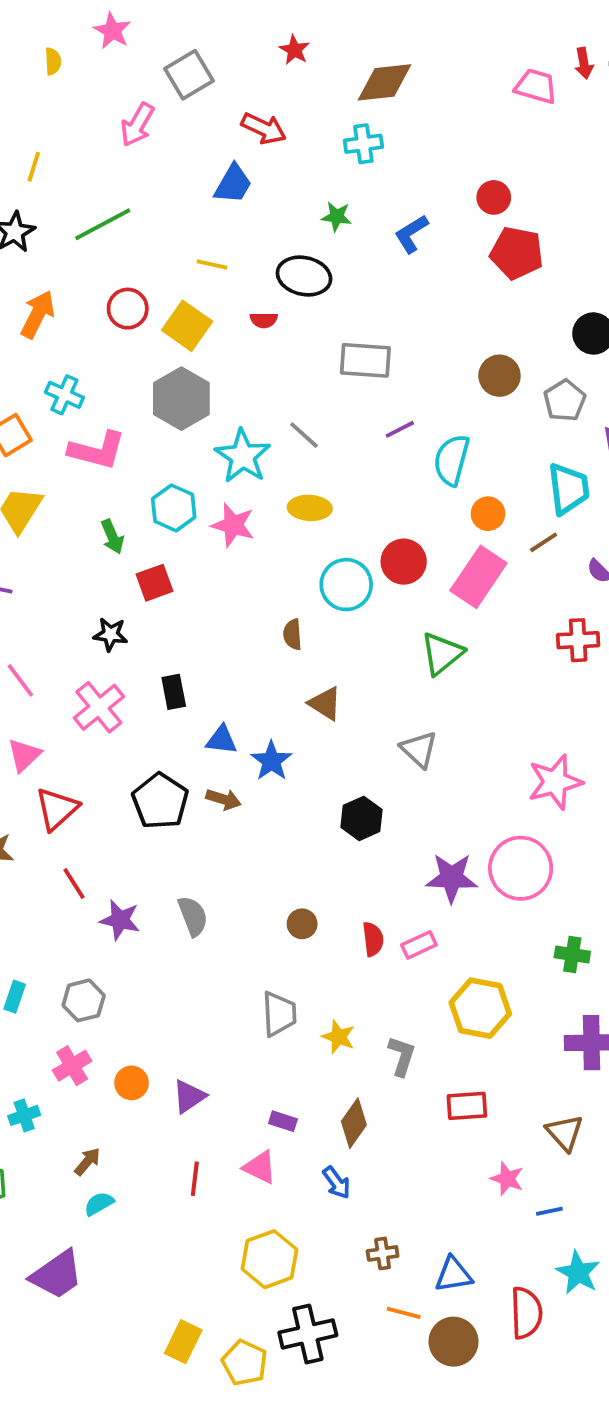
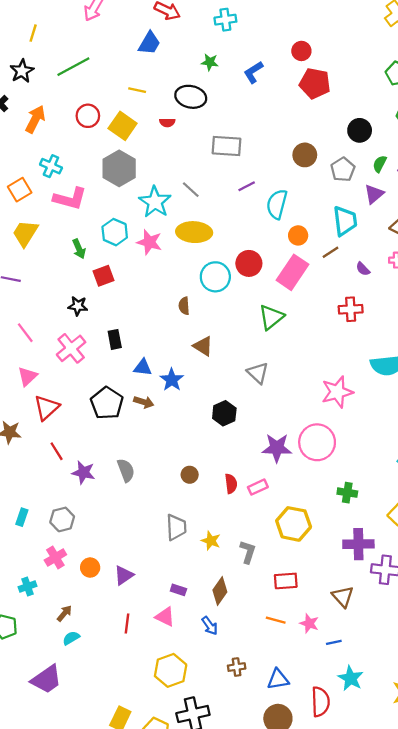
yellow ellipse: (310, 508) -> (194, 232), size x1.4
orange line: (404, 1313) -> (276, 620), moved

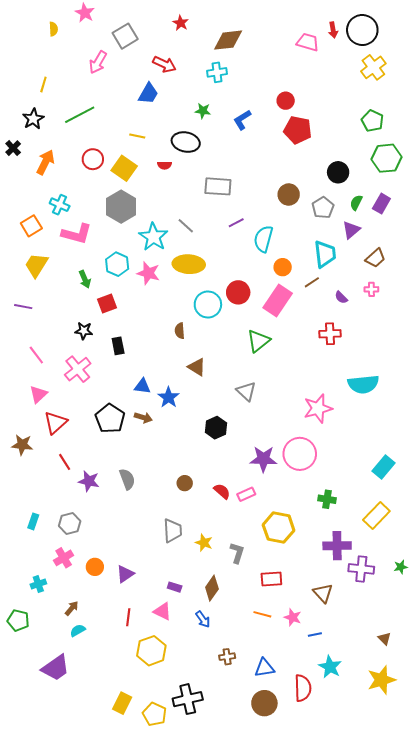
black rectangle: (115, 339) -> (118, 346), moved
red semicircle: (231, 484) -> (222, 491), turned -42
yellow hexagon: (171, 670) -> (151, 651), moved

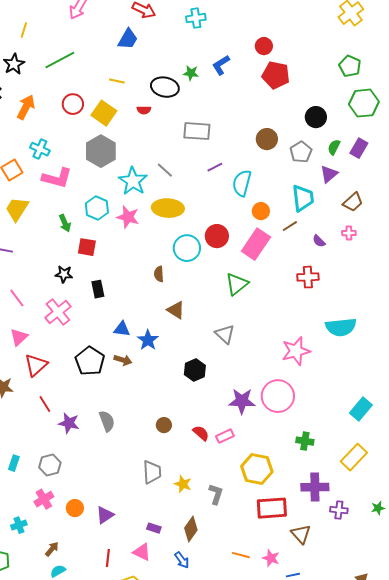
green star: (203, 111) -> (191, 73), moved
red square: (107, 303) -> (87, 247), turned 30
purple cross: (361, 569) -> (339, 510), size x0.7
red rectangle: (271, 579) -> (272, 508), moved, size x1.4

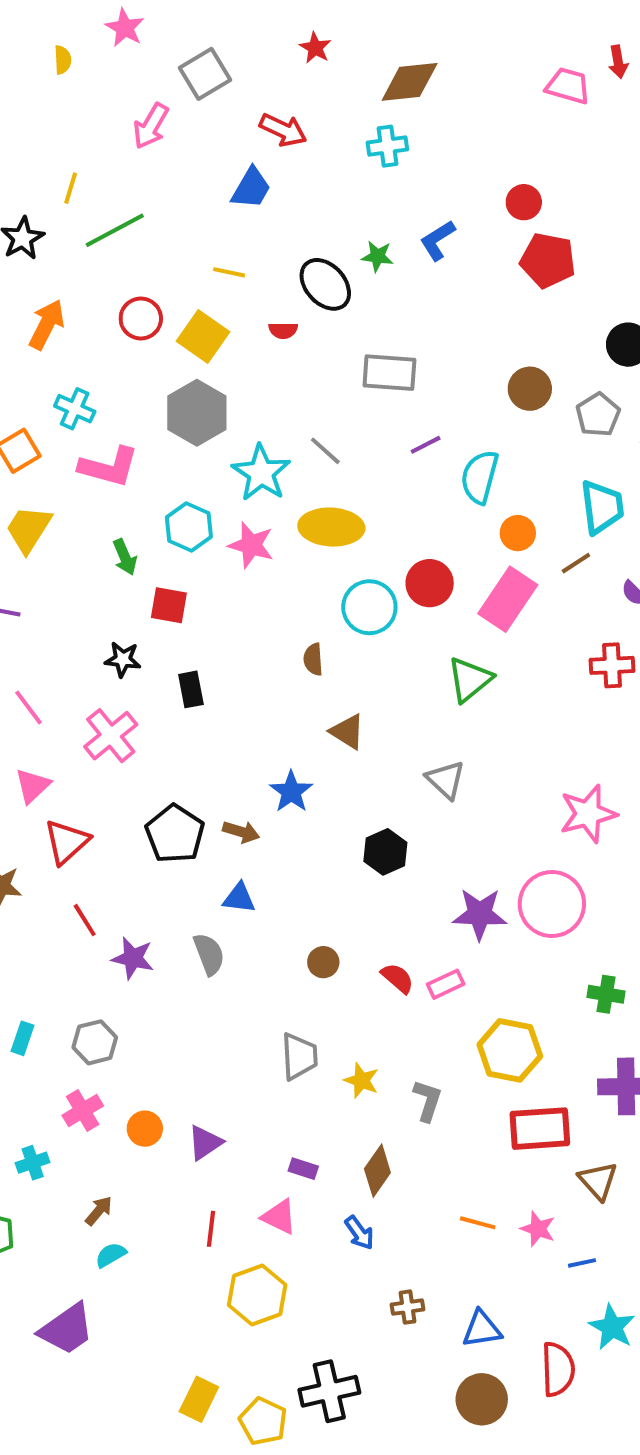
yellow line: (24, 30) -> (71, 188), moved
black ellipse: (165, 87) -> (325, 284), turned 36
blue triangle: (122, 329) -> (239, 898), moved

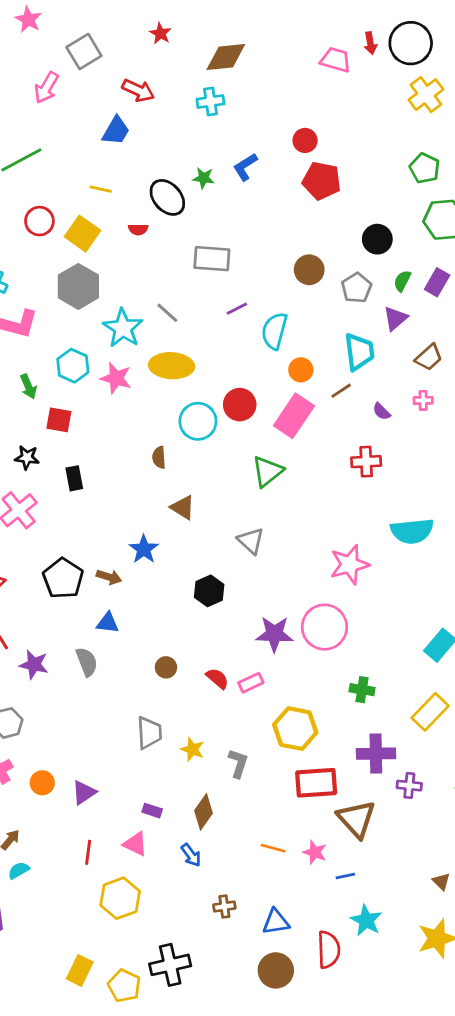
brown triangle: (598, 1181) -> (356, 819), size x1.4

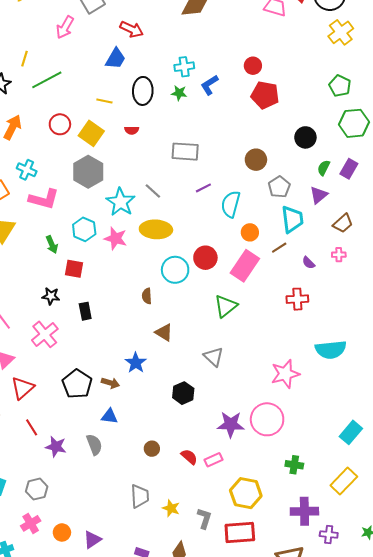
cyan cross: (210, 102) -> (184, 67), moved
black ellipse: (167, 197) -> (143, 91), moved, turned 44
gray pentagon: (356, 288) -> (279, 187), moved
red rectangle: (316, 783) -> (240, 532), moved

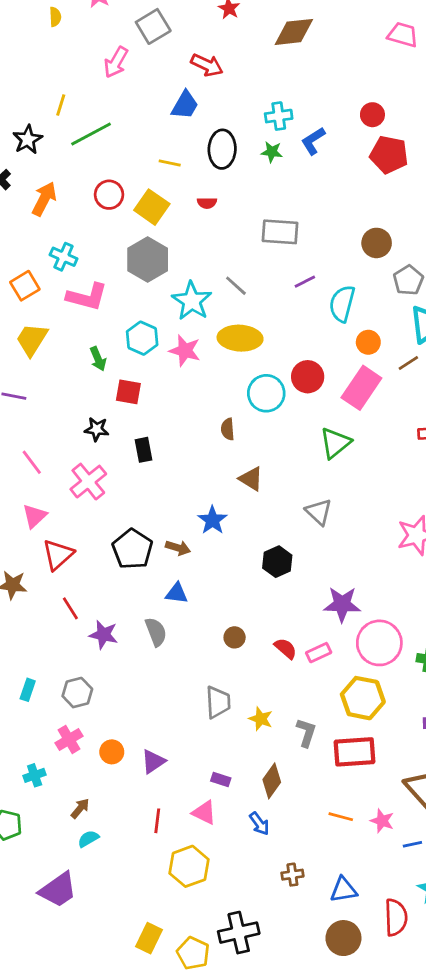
pink circle: (267, 419) -> (379, 643), moved

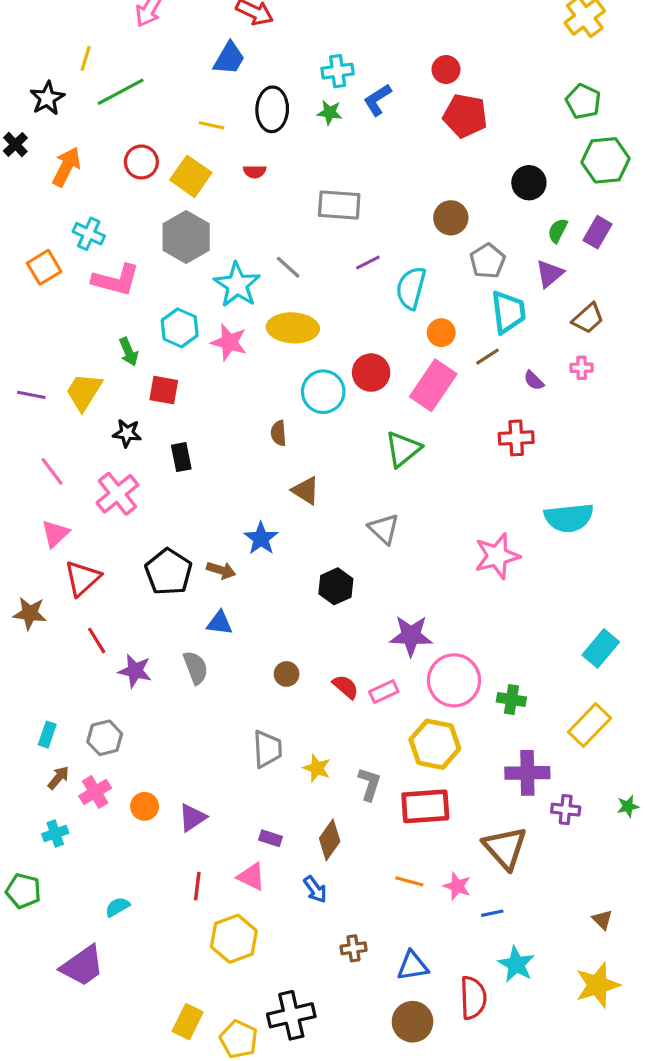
yellow trapezoid: (32, 339) -> (84, 392), moved
brown arrow: (80, 808) -> (58, 778), moved

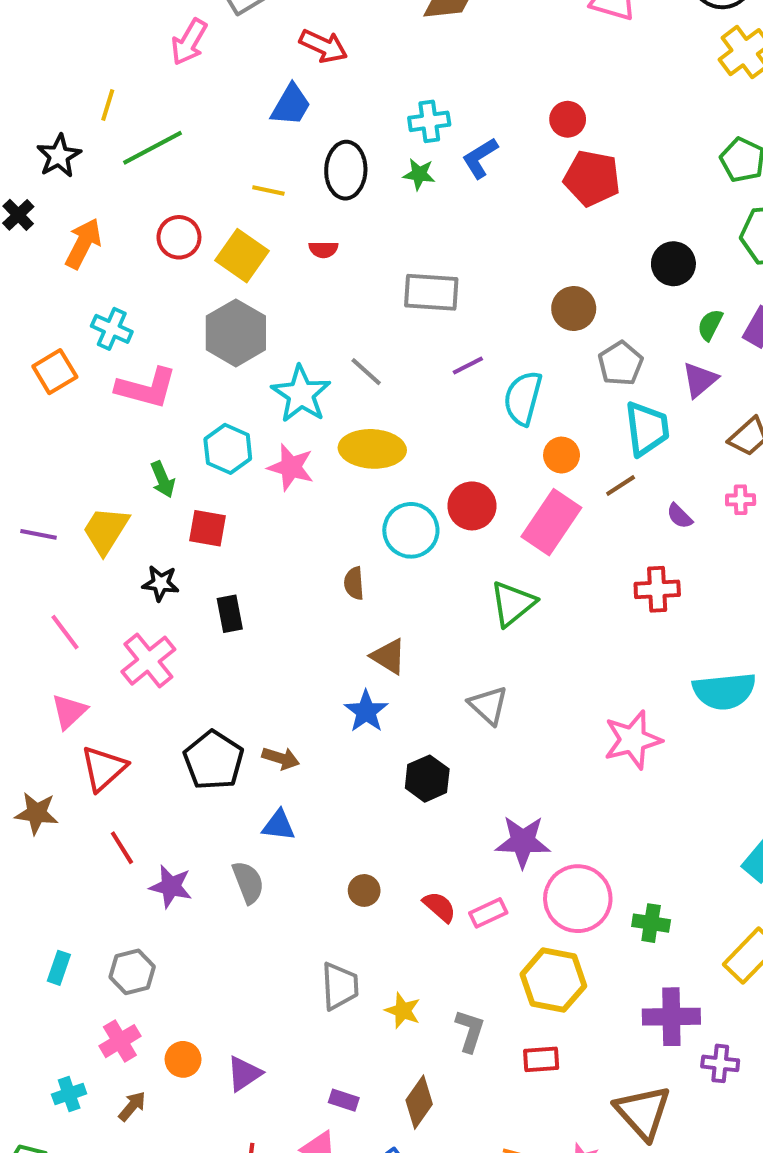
blue star: (261, 538) -> (366, 711), moved
brown arrow: (58, 778) -> (132, 1106), moved
red rectangle: (425, 806) -> (541, 1059), size x0.6

